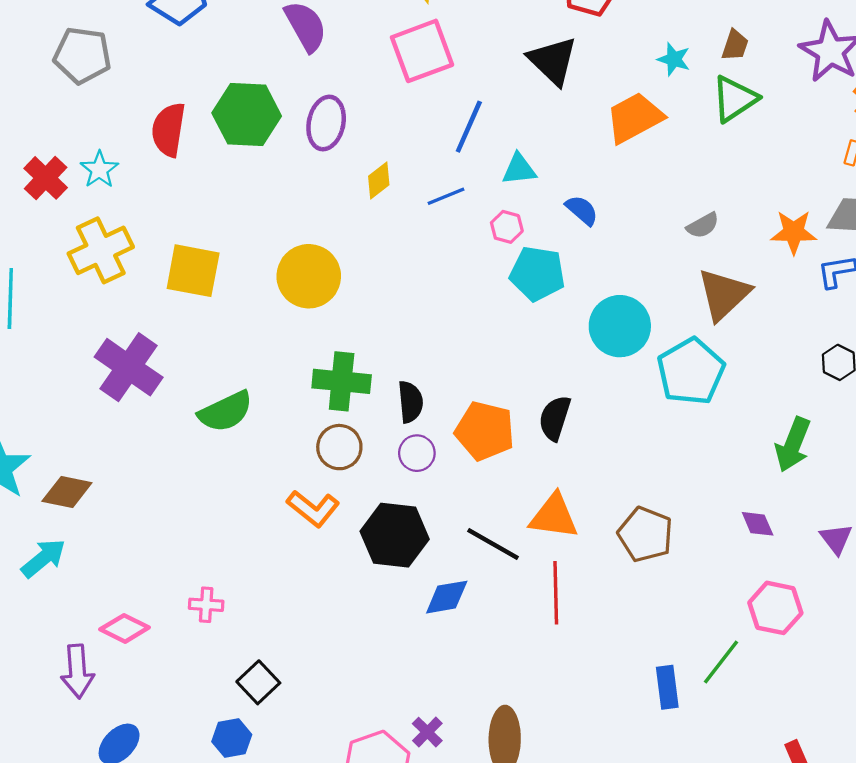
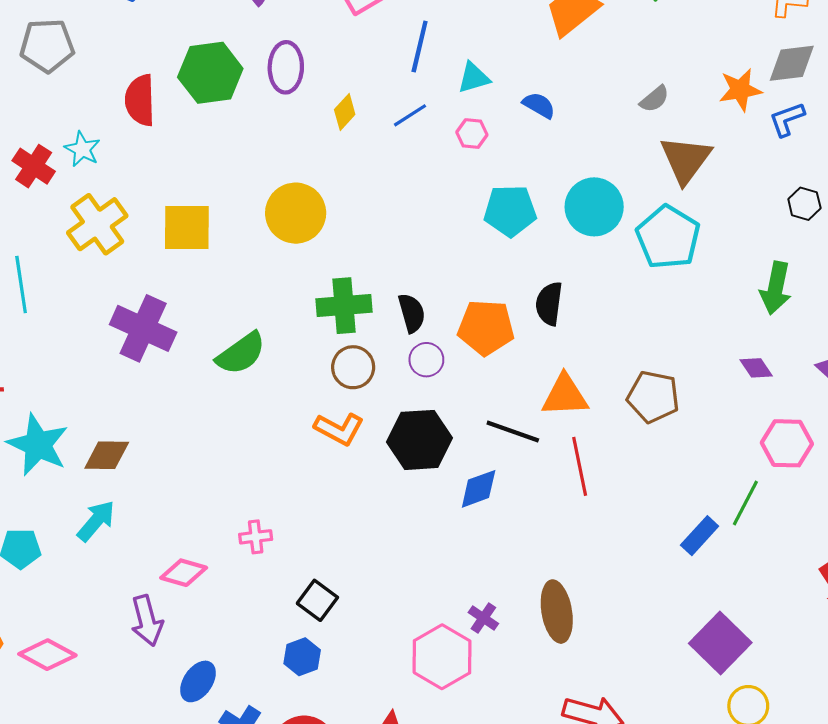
cyan pentagon: (537, 274) -> (510, 211), moved
blue rectangle: (667, 687) -> (700, 536), turned 60

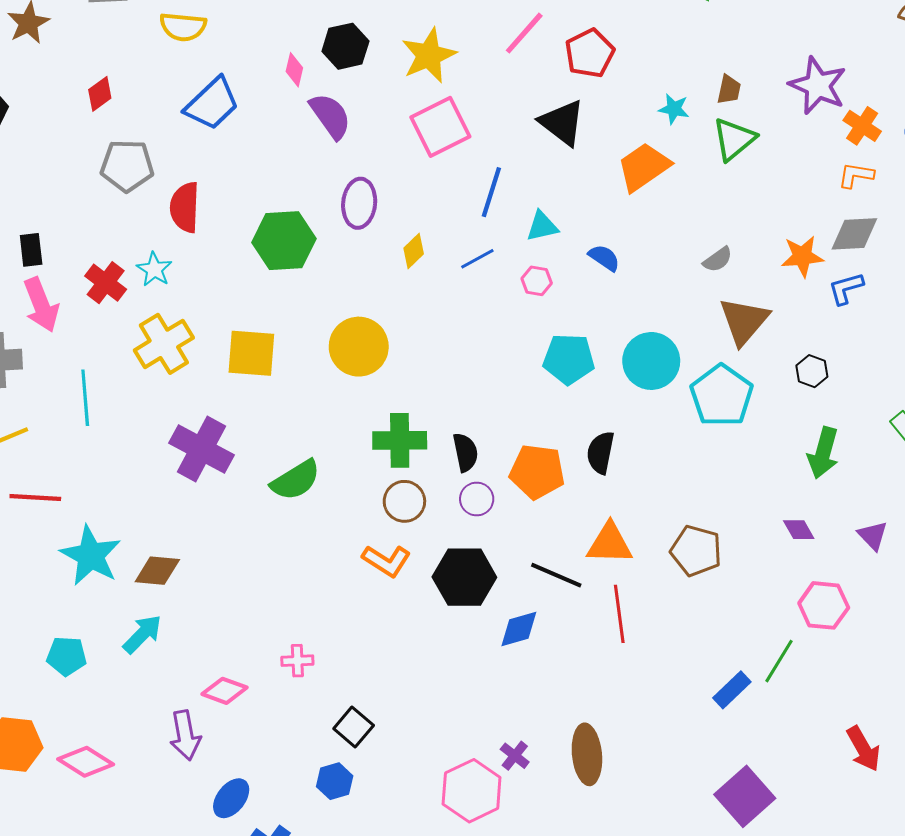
green hexagon: (210, 73) -> (284, 241), moved
red semicircle: (140, 100) -> (185, 207), moved
black hexagon: (804, 204) -> (812, 371), moved

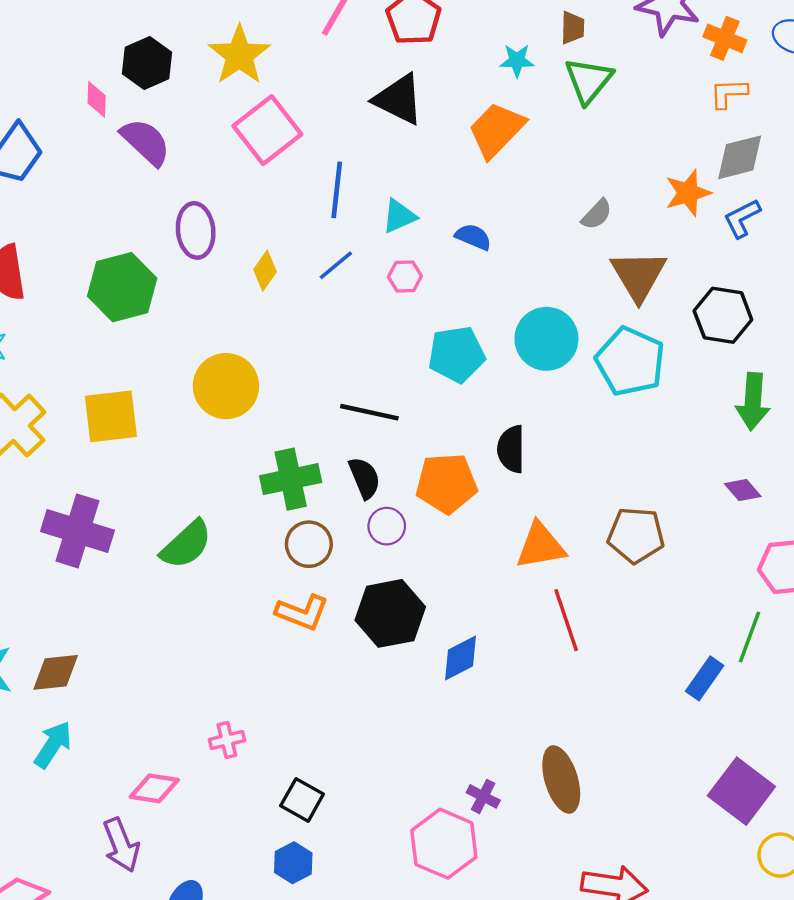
black hexagon: (812, 371) -> (723, 315), size x1.6
black line: (556, 575) -> (369, 412), moved

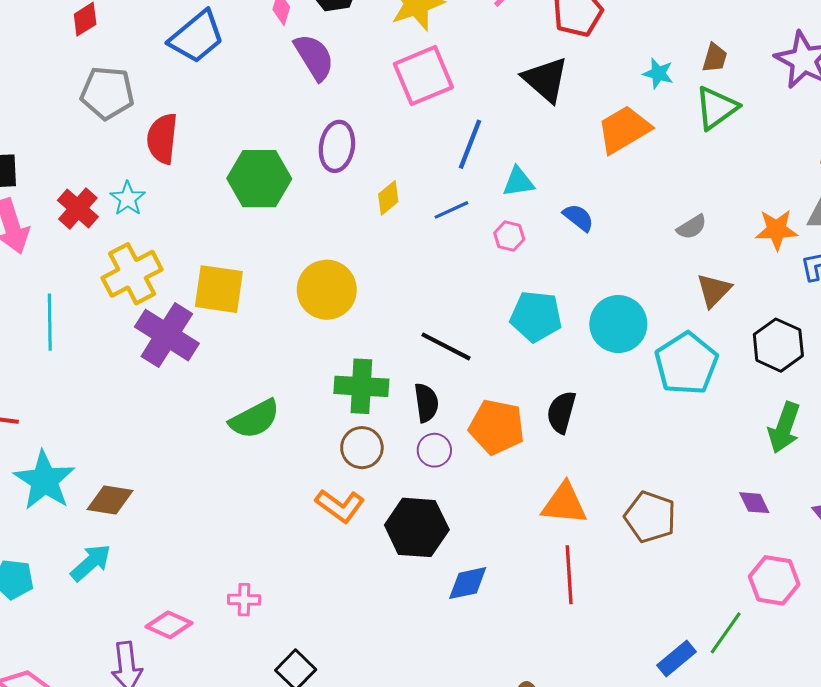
brown triangle: (639, 275) -> (714, 290), size x0.7
purple cross: (77, 531) -> (167, 335), moved

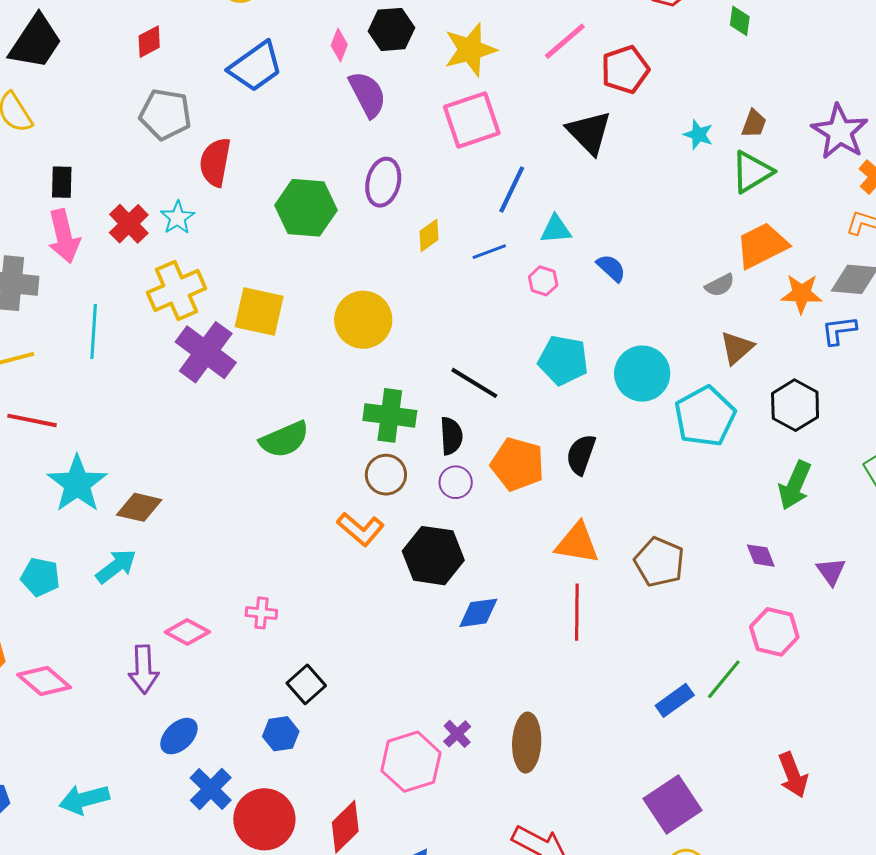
orange trapezoid: (624, 129) -> (762, 246), moved

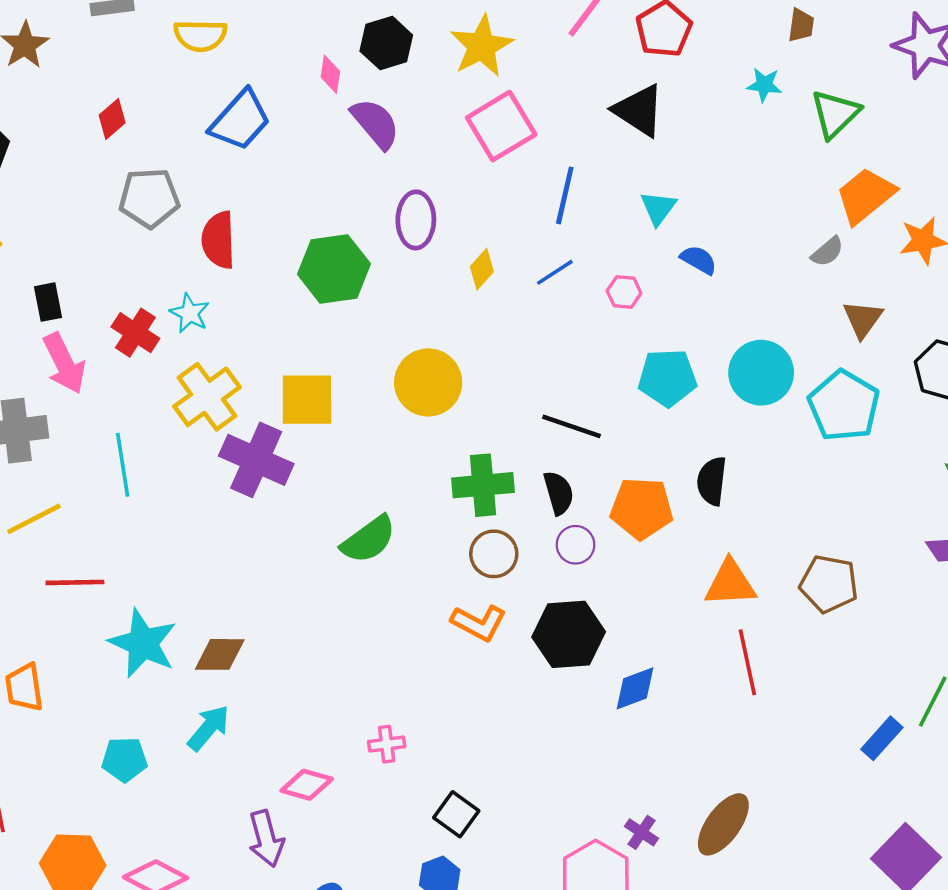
brown trapezoid: (754, 124) -> (801, 25), moved
cyan triangle: (556, 229) -> (658, 208), moved, turned -36
brown ellipse: (527, 743) -> (723, 824), turned 46

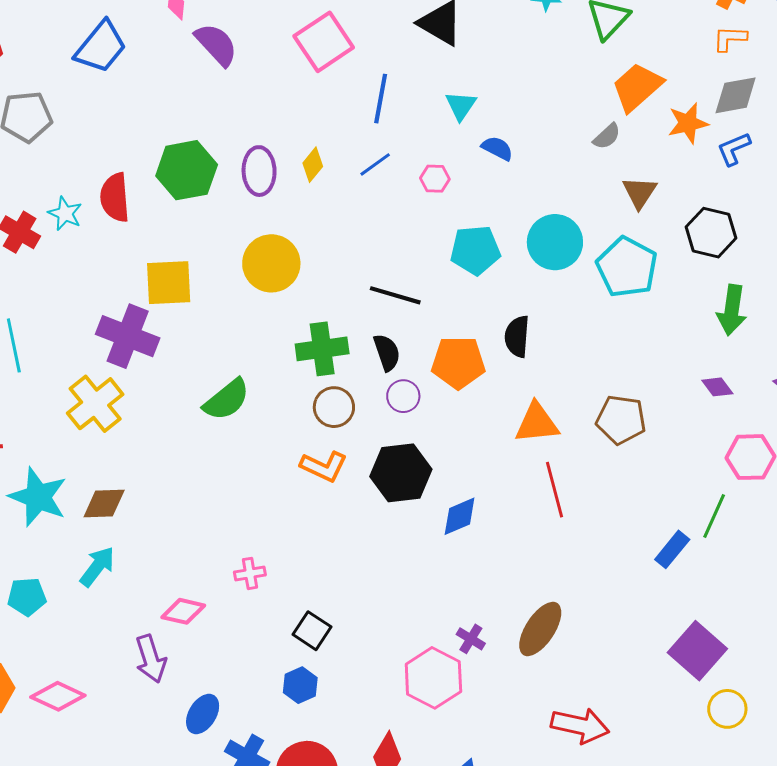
purple ellipse: (416, 220) -> (259, 171), moved
red semicircle: (218, 240) -> (115, 198), moved
yellow cross: (207, 397) -> (95, 404), moved

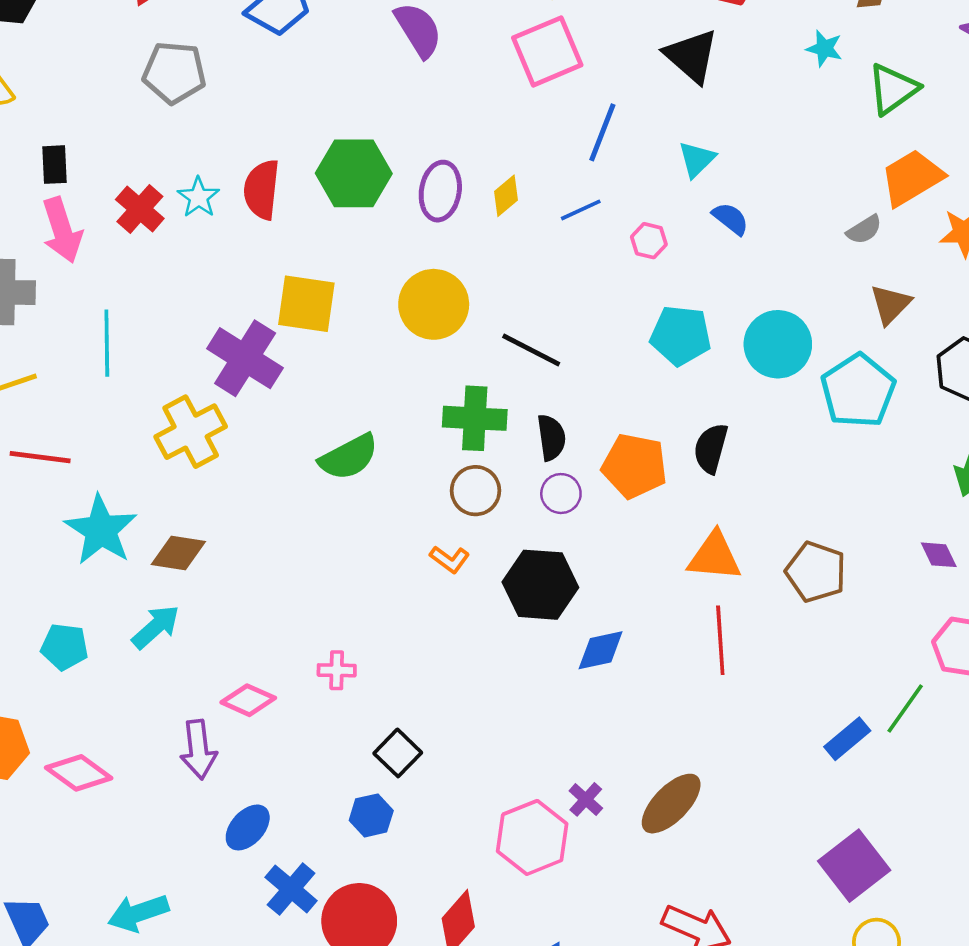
black line: (395, 295) -> (531, 350), moved
orange L-shape: (324, 466) -> (450, 559), size x0.7

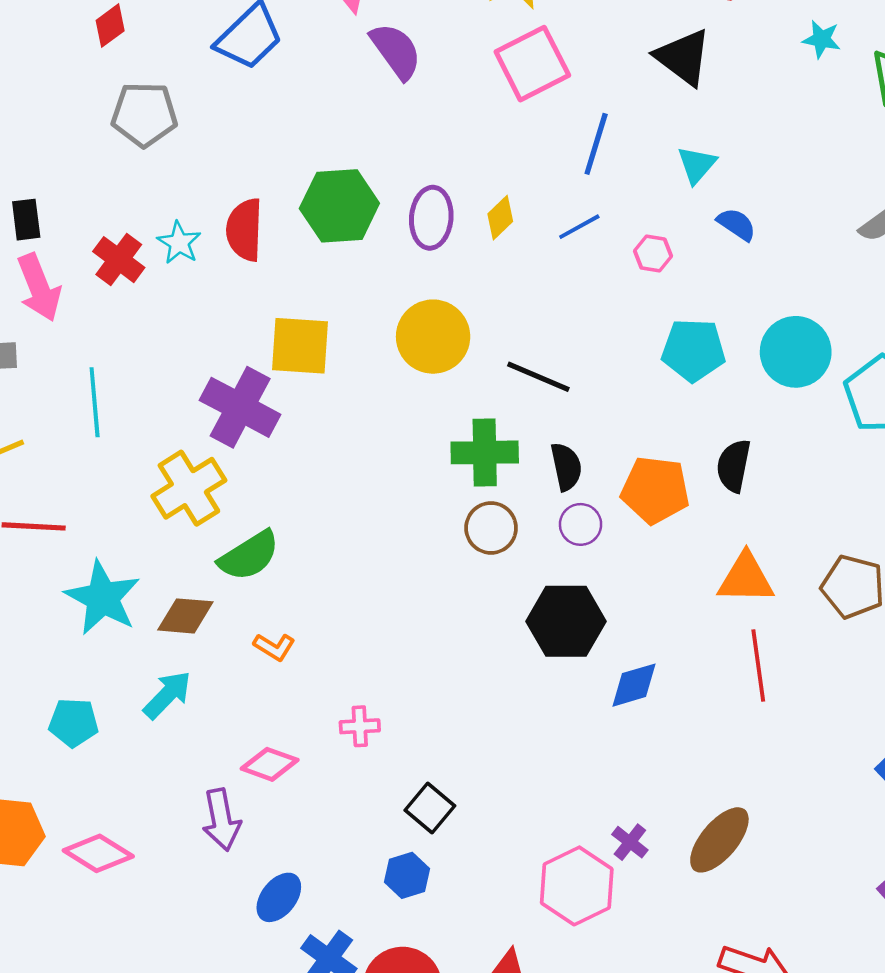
green semicircle: (349, 457) -> (249, 556), moved
orange L-shape: (450, 559) -> (274, 647), moved

